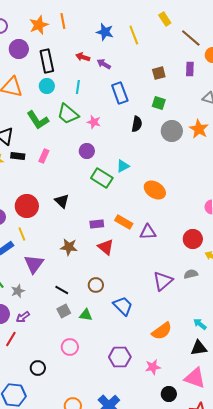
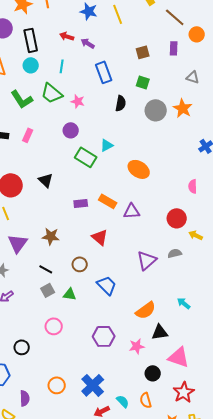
brown star: (69, 247) -> (51, 236), moved
red triangle: (106, 247) -> (100, 237), moved
black triangle: (199, 348) -> (160, 332), moved

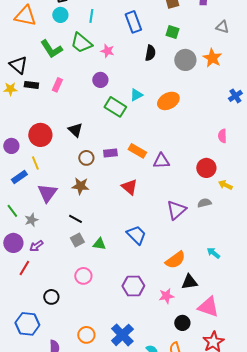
orange ellipse: (139, 169) -> (168, 101), moved, turned -60
brown circle: (80, 264) -> (86, 158), moved

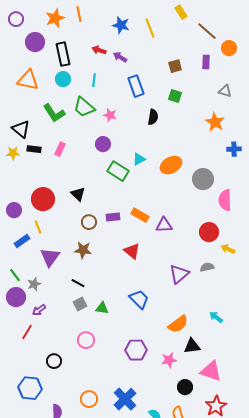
gray circle: (185, 60) -> (203, 179), moved
blue cross: (235, 96) -> (234, 149), moved, turned 32
pink semicircle: (222, 136) -> (225, 200), size x1.5
purple circle: (13, 243) -> (16, 297), moved

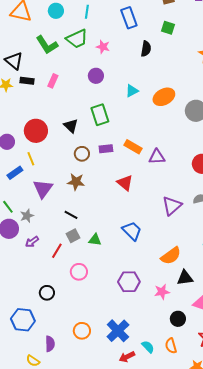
green trapezoid: (84, 107) -> (77, 39), turned -65
green rectangle: (118, 171) -> (100, 115), moved, turned 40
red line: (27, 332) -> (57, 251), moved

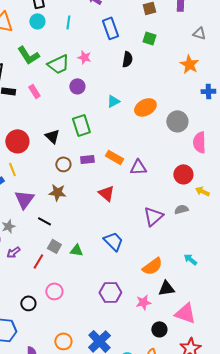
green trapezoid: (77, 39) -> (58, 64), moved
pink rectangle: (53, 81) -> (34, 91), turned -56
black line: (71, 215) -> (44, 221), moved
gray square: (73, 236) -> (54, 246), turned -32
pink circle: (79, 272) -> (54, 291), moved

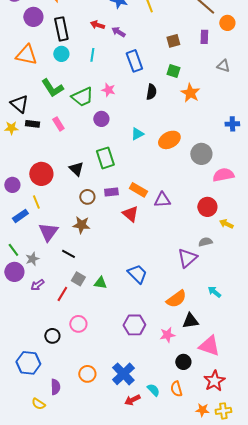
orange star: (189, 64) -> (190, 93), moved
pink semicircle: (199, 142) -> (223, 175), turned 80
red triangle: (106, 193) -> (130, 214), moved
purple triangle: (153, 216) -> (187, 258), moved

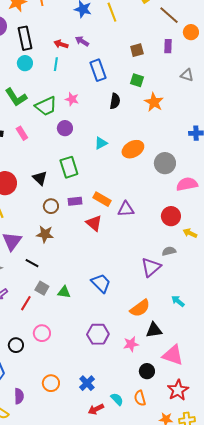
red arrow: (97, 25) -> (61, 44), moved
blue cross: (123, 374) -> (87, 383), size x0.7

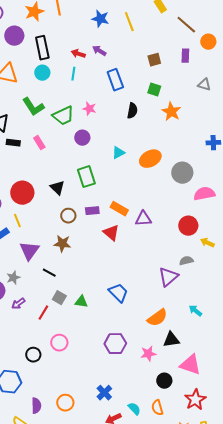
orange circle: (51, 383) -> (65, 403), moved

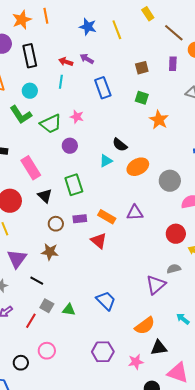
cyan circle: (42, 73) -> (30, 91), moved
black semicircle: (132, 111) -> (120, 145), moved, turned 119
pink rectangle: (39, 143) -> (31, 168), moved, size x1.6
purple triangle: (143, 219) -> (135, 213), moved

